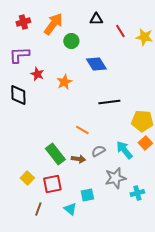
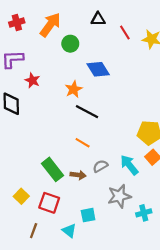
orange star: (64, 82) -> (74, 89), moved
black line: (109, 102) -> (87, 112), moved, turned 35
red square: (52, 184) -> (49, 203), turned 30

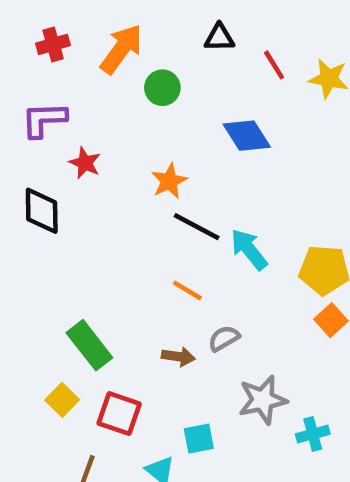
blue diamond: (98, 69) -> (247, 136), moved
cyan arrow: (129, 165) -> (249, 249), moved
green rectangle: (52, 169) -> (89, 345), moved

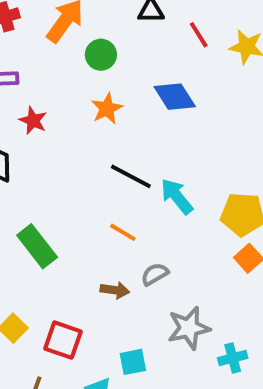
orange star: (169, 181) -> (107, 109), moved
green rectangle: (89, 345) -> (37, 246), moved

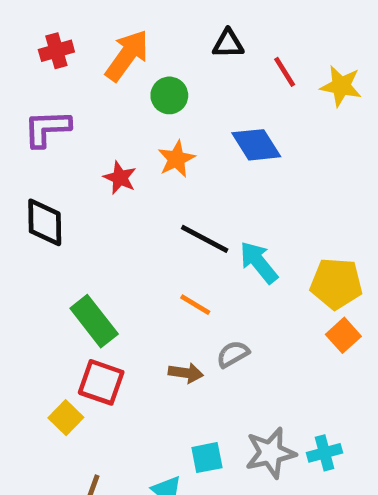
red star: (33, 121) -> (120, 178), moved
gray star: (189, 328) -> (270, 453), moved
red square: (63, 340) -> (101, 382), moved

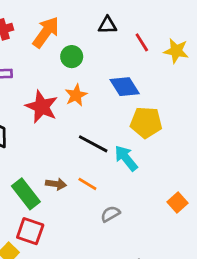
red star: (120, 178) -> (42, 107), size x1.6
yellow pentagon: (336, 284) -> (146, 122), moved
brown arrow: (186, 373) -> (56, 184), moved

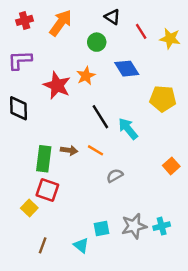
black triangle: (107, 25) -> (112, 17), turned 35
green circle: (72, 57) -> (97, 42), moved
yellow pentagon: (146, 122) -> (163, 99), moved
black line: (93, 144) -> (100, 117), turned 30
green rectangle: (26, 194) -> (44, 159), turned 45

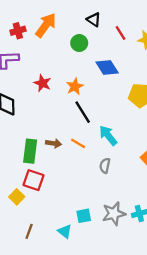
red cross: (25, 20) -> (18, 31), moved
orange star: (86, 76) -> (75, 86), moved
red star: (57, 85) -> (42, 83), size x0.7
cyan arrow: (128, 129) -> (108, 136), moved
gray semicircle: (115, 176) -> (105, 166), moved, turned -48

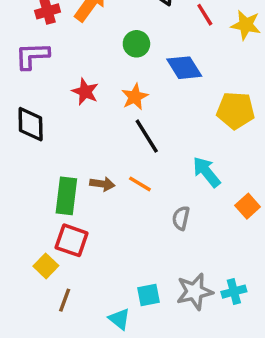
green circle: (79, 43) -> (136, 44), moved
cyan arrow: (108, 136) -> (207, 172), moved
brown line: (29, 231) -> (65, 300), moved

